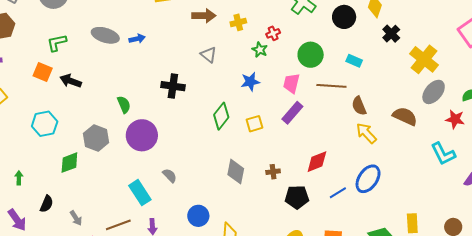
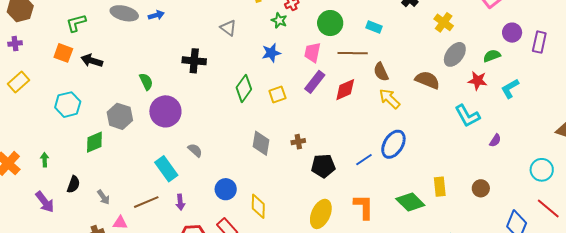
yellow cross: (424, 59) -> (444, 22), size x0.7
red diamond: (317, 162) -> (345, 90), moved

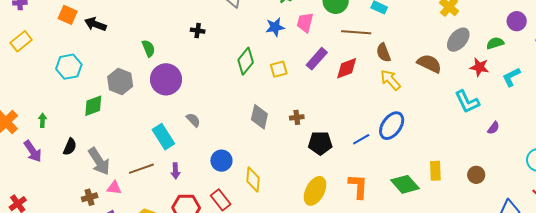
pink trapezoid: (312, 53) -> (305, 23), moved
black cross: (194, 61) -> (198, 31), size x0.6
gray arrow: (103, 197) -> (99, 161), size x1.8
purple arrow: (45, 202) -> (33, 151), moved

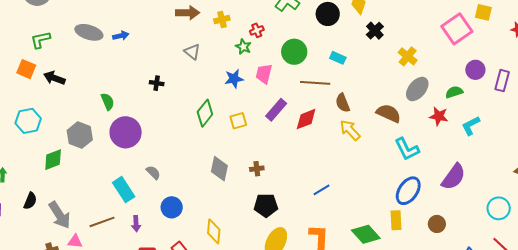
cyan L-shape: (467, 102) -> (407, 149), moved
blue ellipse: (392, 126) -> (408, 191), moved
purple semicircle: (493, 128) -> (454, 177), size x2.0
black pentagon: (320, 143) -> (266, 205), moved
blue circle: (221, 161) -> (172, 207), moved

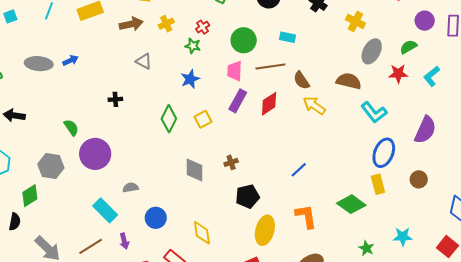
pink trapezoid: (264, 74) -> (235, 71), moved
gray semicircle: (153, 173) -> (131, 188), turned -42
black semicircle: (30, 201) -> (15, 222), moved

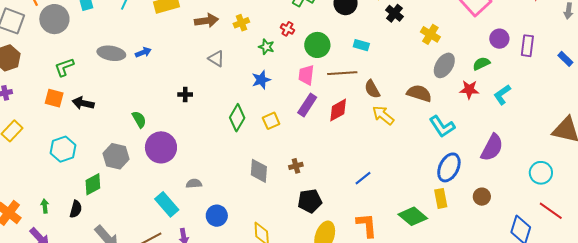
red cross: (203, 27) -> (287, 29), moved, turned -32

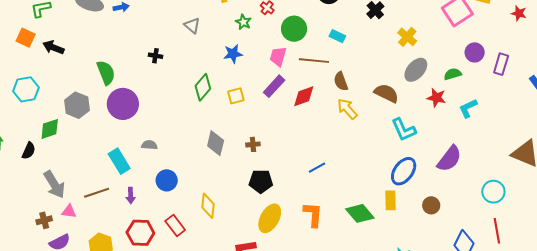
green semicircle: (139, 119) -> (106, 73), size x1.4
red line: (551, 211) -> (497, 231), turned 35

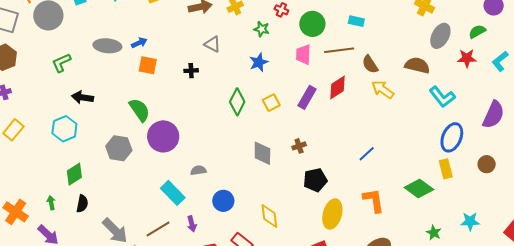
orange square: (26, 38) -> (148, 65), moved
black cross: (155, 56) -> (191, 71), moved
purple rectangle: (274, 86) -> (307, 97), moved
cyan hexagon: (26, 89) -> (64, 129), moved
green diamond: (50, 129) -> (74, 174), moved

